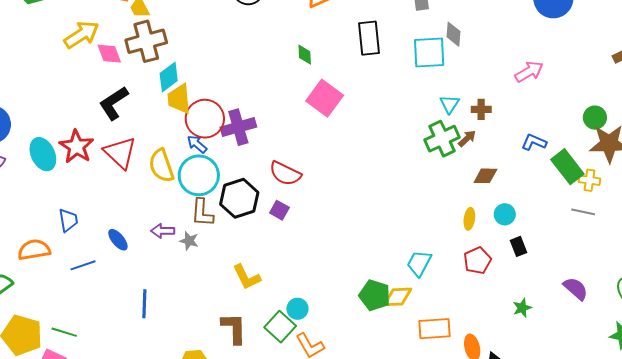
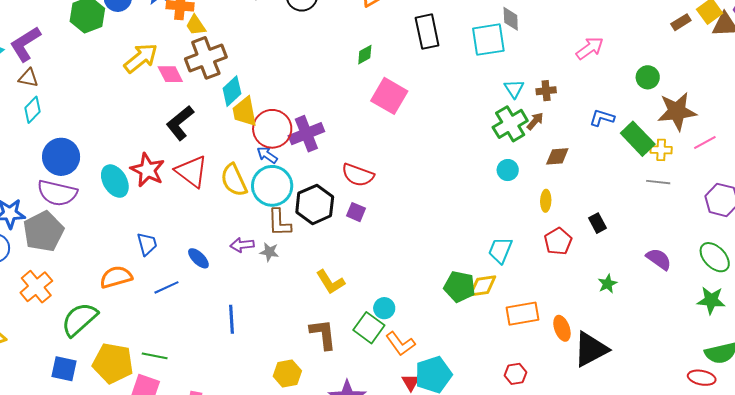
green diamond: (305, 55) -> (365, 55), turned 70
green circle: (595, 118) -> (648, 77), moved
cyan circle: (505, 214) -> (508, 170), moved

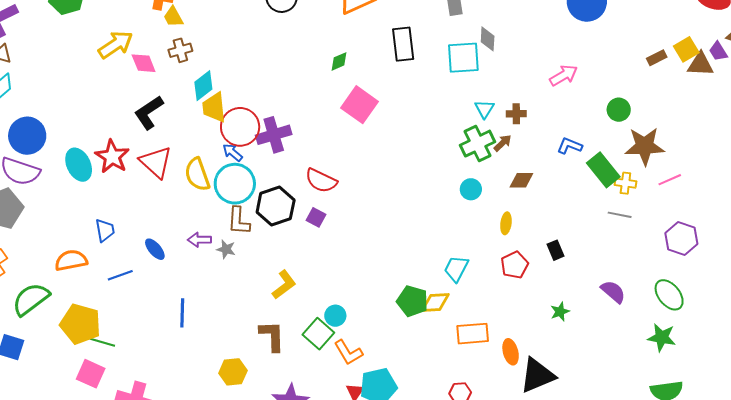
brown cross: (206, 58) -> (180, 50), size x0.6
yellow L-shape: (330, 282) -> (284, 285), turned -100
yellow pentagon: (113, 363) -> (80, 324), moved

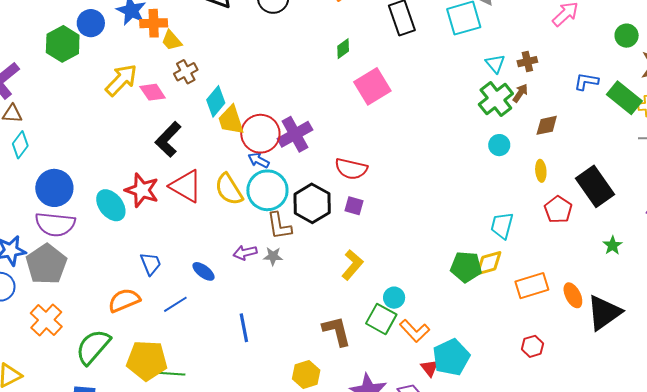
pink square: (360, 105) -> (372, 86), turned 36
black rectangle: (555, 250) -> (595, 186), size x2.0
yellow L-shape: (284, 285) -> (352, 265), moved

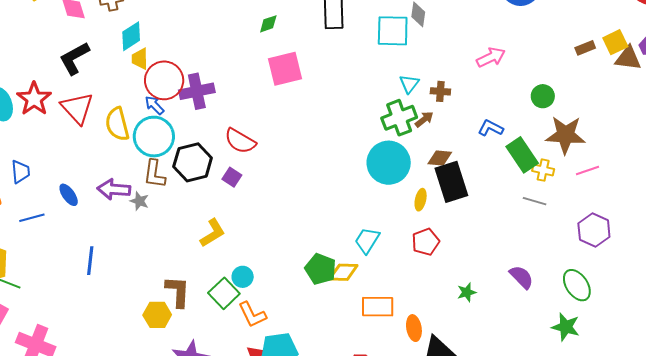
yellow trapezoid: (231, 120) -> (140, 59), size x0.7
cyan circle: (499, 145) -> (389, 163), size x2.0
black rectangle: (595, 186) -> (451, 182), moved
purple arrow: (245, 253) -> (114, 189), size x1.4
yellow hexagon: (306, 374) -> (157, 315), moved

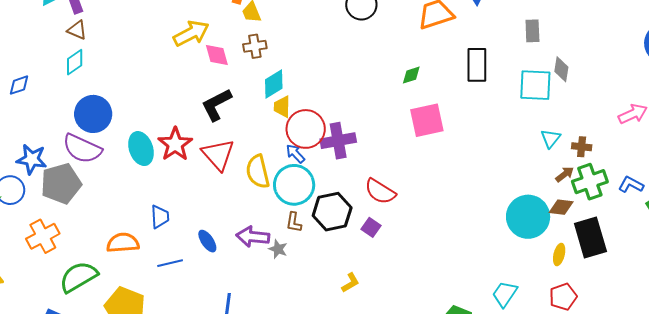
green cross: (399, 118) -> (590, 182), moved
brown diamond: (440, 158) -> (561, 207), moved
brown L-shape: (154, 174) -> (294, 222), size x0.7
yellow L-shape: (213, 233) -> (350, 283), size x0.7

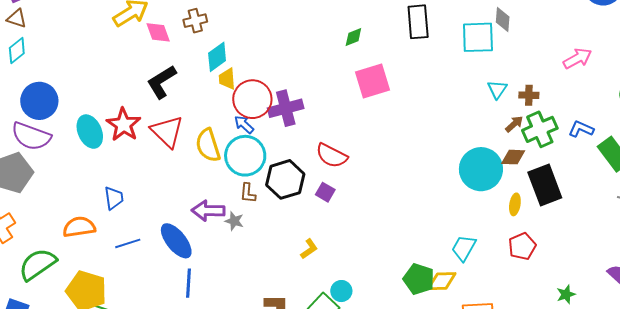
blue ellipse: (207, 241) -> (176, 241), moved, size x1.6

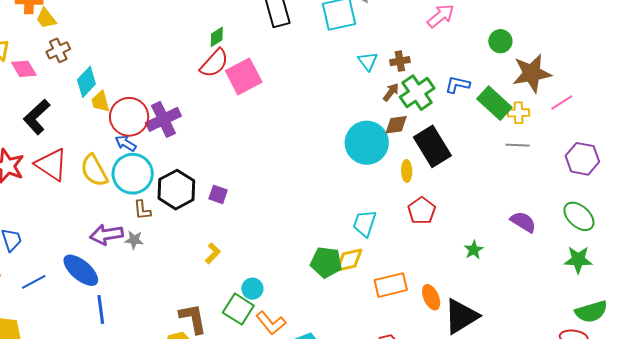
red semicircle: (332, 156) -> (214, 63), moved, turned -64

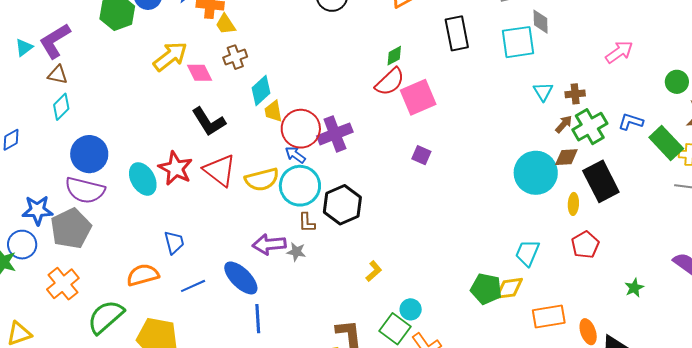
black L-shape: (37, 117) -> (209, 122), turned -84
yellow semicircle: (94, 170) -> (262, 179), turned -80
purple square: (218, 194) -> (421, 155), moved

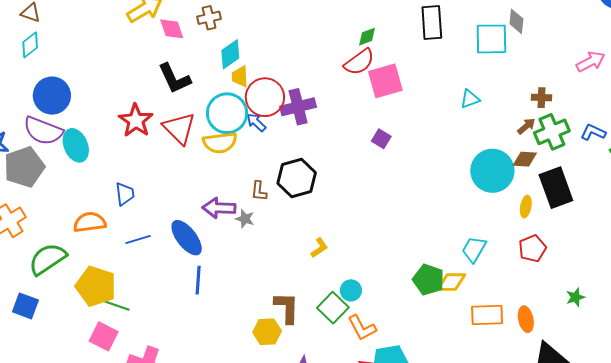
cyan triangle: (543, 92) -> (470, 99), moved, turned 35
cyan ellipse: (143, 179) -> (76, 145), moved
cyan circle: (300, 186) -> (227, 113), moved
orange ellipse: (588, 332) -> (526, 319), moved

